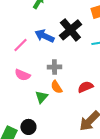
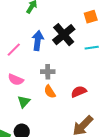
blue arrow: (44, 36) -> (38, 41), turned 72
green triangle: (41, 97) -> (24, 102), moved

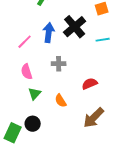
pink semicircle: (16, 80) -> (27, 72), turned 49
orange semicircle: (50, 92) -> (61, 101), moved

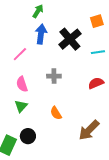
blue arrow: (49, 33) -> (41, 34), moved
red semicircle: (90, 84) -> (96, 83), moved
green triangle: (35, 94) -> (21, 106), moved

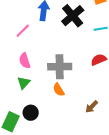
gray cross: (54, 76) -> (60, 67), moved, size x1.6
brown arrow: (89, 130) -> (92, 107), size x0.6

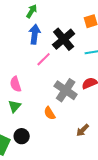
pink line: (23, 31) -> (44, 59), moved
gray cross: (60, 67) -> (66, 90), moved, turned 35

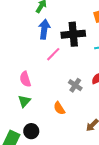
black cross: (64, 39) -> (73, 34), turned 35
gray cross: (66, 90) -> (75, 85), size x0.6

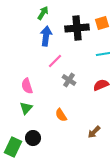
black cross: (73, 34) -> (77, 28), moved
gray cross: (75, 85) -> (69, 80), moved

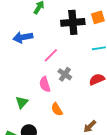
blue arrow: (46, 36) -> (23, 37), moved, turned -108
pink semicircle: (27, 86) -> (45, 84), moved

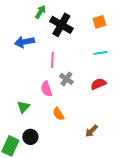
black cross: (73, 22) -> (61, 25), moved, turned 35
pink line: (51, 55) -> (52, 60), turned -42

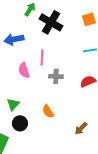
gray cross: (66, 79) -> (56, 76), turned -32
pink semicircle: (46, 89) -> (24, 70), moved
black circle: (30, 137) -> (20, 123), moved

